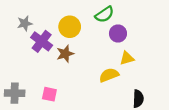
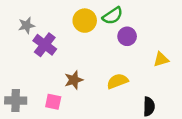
yellow circle: (70, 27) -> (85, 21), moved
brown star: (65, 54) -> (74, 80), moved
yellow triangle: (127, 58) -> (161, 59), moved

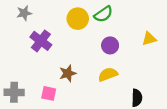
gray star: (27, 25) -> (24, 13), moved
purple circle: (127, 36) -> (110, 45), moved
yellow triangle: (161, 59) -> (149, 39), moved

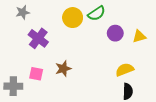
purple circle: (110, 45) -> (115, 33), moved
yellow semicircle: (108, 74) -> (125, 70), moved
pink square: (49, 93) -> (36, 74), moved

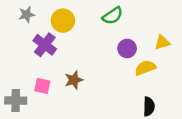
yellow circle: (73, 18) -> (63, 21), moved
purple circle: (115, 33) -> (127, 48), moved
yellow semicircle: (125, 70) -> (145, 68), moved

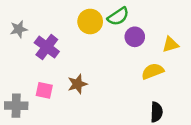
gray star: (27, 15) -> (19, 29), moved
yellow circle: (63, 21) -> (90, 22), moved
purple circle: (127, 48) -> (135, 37), moved

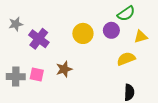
green semicircle: (118, 16) -> (126, 14), moved
yellow circle: (90, 22) -> (83, 33), moved
gray cross: (16, 106) -> (16, 77), moved

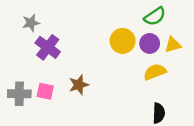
gray star: (16, 24) -> (31, 23), moved
purple circle: (111, 30) -> (150, 43), moved
yellow circle: (83, 33) -> (123, 41), moved

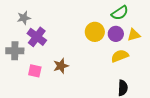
gray cross: (19, 94) -> (15, 51), moved

